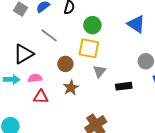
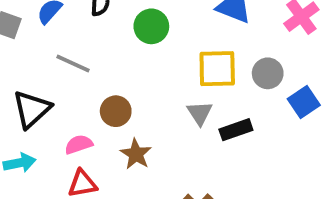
yellow square: (89, 48) -> (217, 69), moved
gray triangle: (99, 71) -> (200, 113), moved
pink semicircle: (35, 78) -> (79, 144), moved

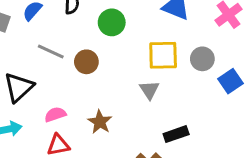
brown circle: (116, 111) -> (86, 62), moved
black rectangle: (236, 130) -> (176, 134), moved

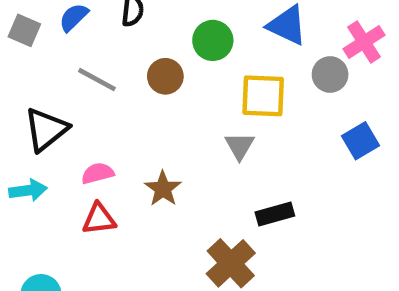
green circle: (112, 22) -> (213, 40), moved
gray circle: (202, 59) -> (330, 74), moved
brown circle: (86, 62) -> (165, 76), moved

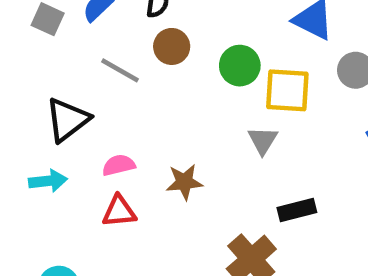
green circle: (213, 40) -> (240, 66), moved
brown circle: (165, 76) -> (172, 46), moved
brown star: (163, 189) -> (184, 182), turned 30

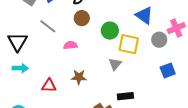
gray line: (120, 70) -> (48, 26), moved
black triangle: (67, 120) -> (18, 42), moved, turned -30
pink semicircle: (119, 165) -> (70, 45), moved

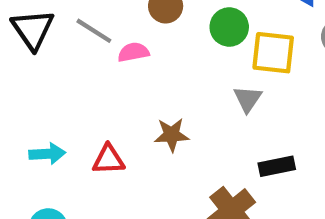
black triangle: (18, 42) -> (33, 29), moved
pink semicircle: (70, 45) -> (133, 52), moved
cyan arrow: (20, 68) -> (47, 154), moved

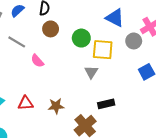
pink semicircle: (133, 52) -> (37, 61), moved, turned -120
brown star: (172, 135) -> (56, 106), moved

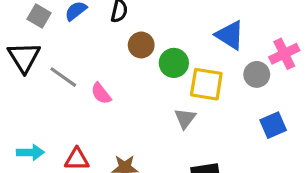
brown circle: (51, 29) -> (141, 45), moved
gray line: (17, 42) -> (63, 77), moved

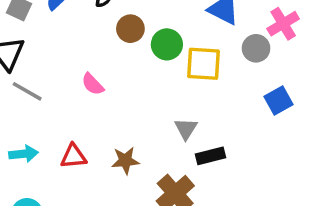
gray line: (63, 77) -> (27, 91), moved
gray triangle: (185, 118) -> (186, 129), moved

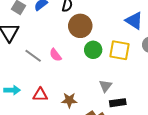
brown circle: (130, 29) -> (80, 26), size x1.5
green circle: (167, 44) -> (93, 50), moved
gray line: (27, 91) -> (33, 56), moved

